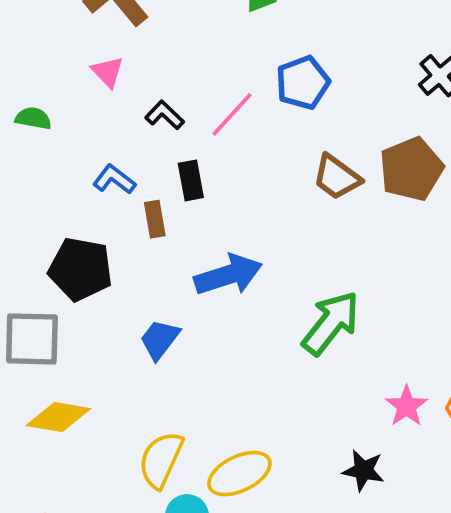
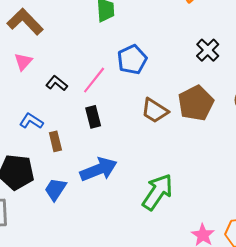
pink triangle: (108, 72) -> (23, 62), turned 30
black rectangle: (191, 180) -> (93, 117), moved
blue trapezoid: (160, 339) -> (55, 189), moved

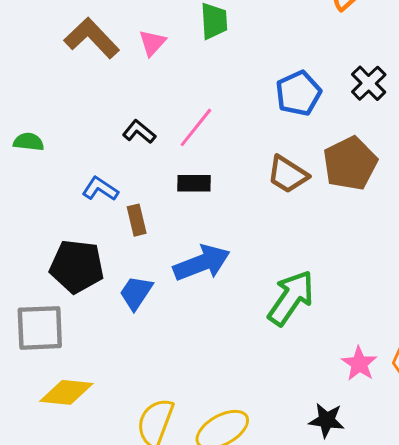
blue pentagon: (132, 60) -> (298, 93), moved
pink triangle: (23, 62) -> (152, 43), moved
black rectangle: (93, 117) -> (194, 183), turned -75

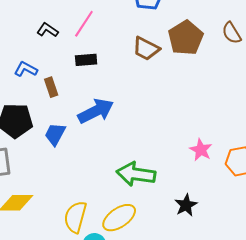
green arrow: (291, 298) -> (136, 174), moved, turned -111
pink star: (359, 364) -> (201, 150), moved
black star: (327, 420) -> (186, 205), turned -30

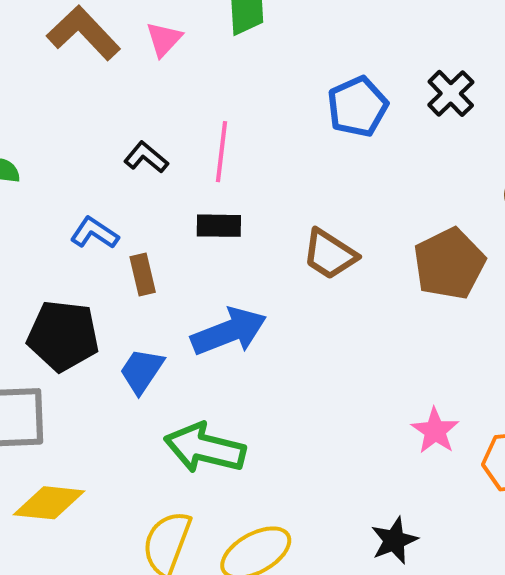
pink line: (84, 24) -> (221, 152), turned -32
brown pentagon: (186, 38) -> (449, 264), moved
brown trapezoid: (146, 49) -> (330, 254), moved
green arrow: (136, 174) -> (205, 448), moved

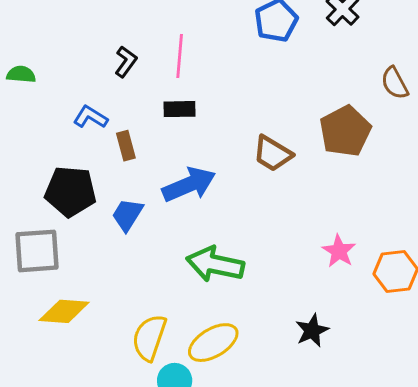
black L-shape: (146, 157) -> (126, 62), turned 88
brown trapezoid: (330, 254) -> (273, 154), moved
green arrow: (205, 448) -> (215, 264), moved

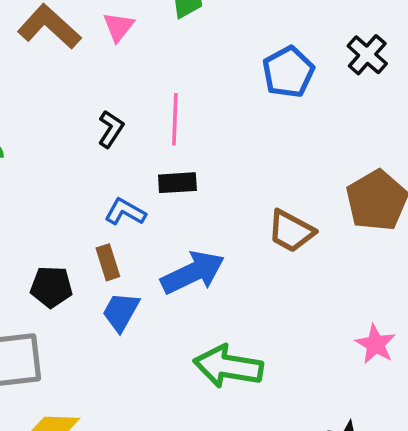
blue L-shape: (90, 117) -> (125, 212), moved
brown rectangle: (126, 146) -> (108, 262), moved
black pentagon: (70, 191) -> (51, 287), size x0.7

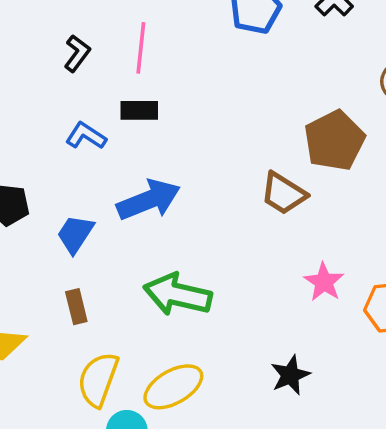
brown trapezoid: (291, 231) -> (283, 194), moved
brown rectangle: (108, 262) -> (76, 307), moved

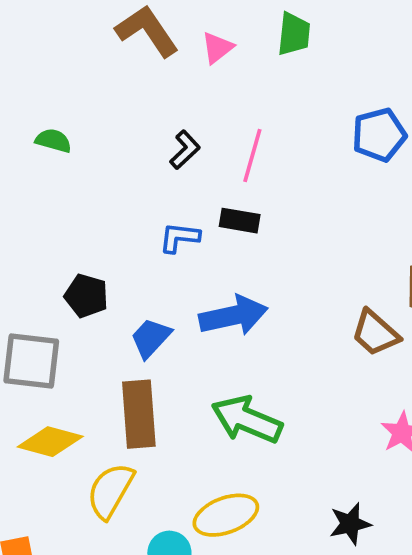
blue L-shape: (86, 136) -> (179, 238), turned -36
brown rectangle: (76, 307) -> (139, 414), size x1.8
yellow semicircle: (98, 379) -> (110, 491), moved

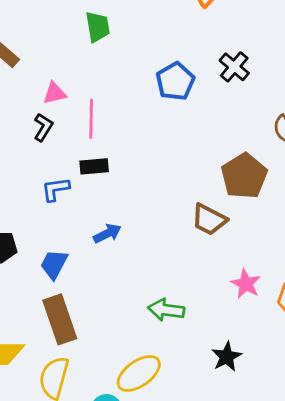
pink triangle: (217, 48) -> (55, 93), moved, turned 40
blue arrow: (233, 316) -> (107, 233), size x0.6
green arrow: (247, 420) -> (166, 310), moved, size x0.7

